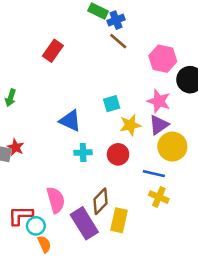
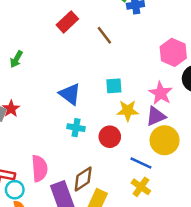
brown line: (118, 41) -> (104, 35), moved

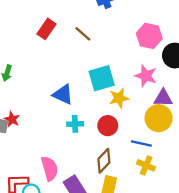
cyan square: (114, 86) -> (102, 78), size x1.6
purple triangle: (156, 116) -> (163, 98), moved, turned 36
brown diamond: (83, 179) -> (104, 161), moved

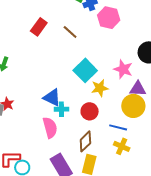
pink hexagon: (149, 36) -> (109, 18), moved
cyan square: (102, 78) -> (85, 70), turned -30
blue triangle: (63, 94) -> (52, 98), moved
pink semicircle: (50, 168) -> (50, 128), moved

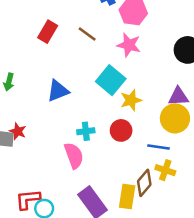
pink star: (123, 69) -> (129, 45), moved
blue triangle: (52, 98) -> (58, 91), moved, turned -42
brown diamond: (85, 141) -> (144, 183), moved

